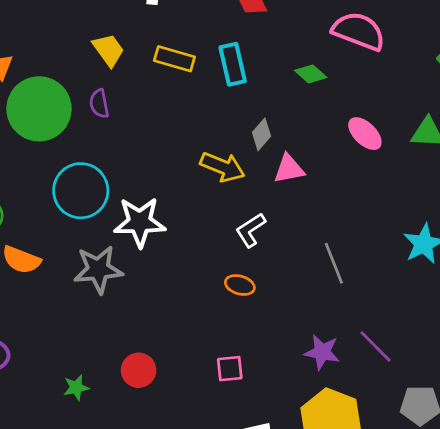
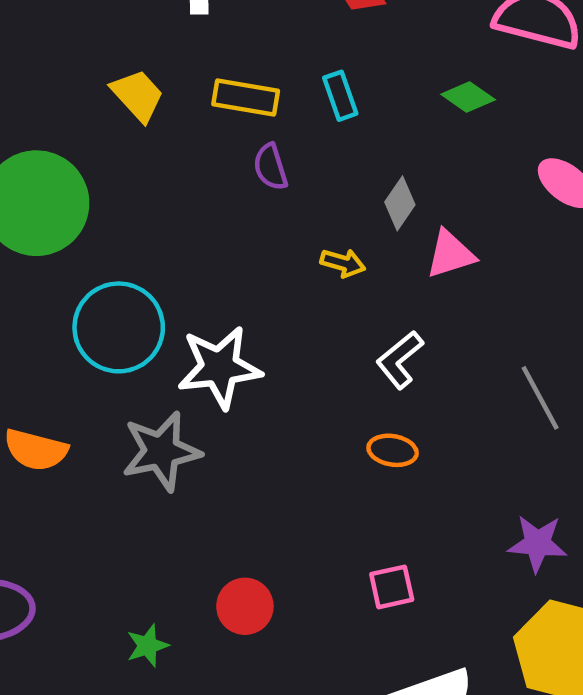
cyan rectangle: (233, 64) -> (340, 96), size x0.7
purple semicircle: (99, 104) -> (271, 167), moved
yellow arrow: (222, 167) -> (343, 263), size x0.6

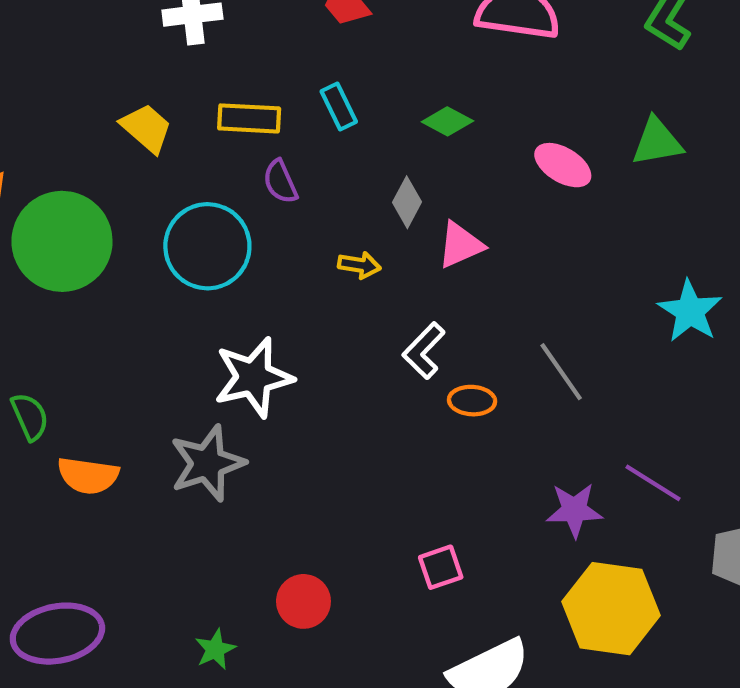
green diamond: (468, 97) -> (447, 121), moved
cyan circle: (119, 327) -> (207, 246), moved
orange ellipse: (393, 450) -> (472, 401), moved

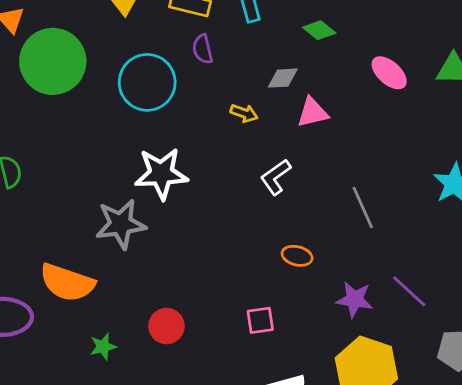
gray diamond: (407, 202) -> (283, 78), turned 48
orange ellipse: (472, 401) -> (297, 256), moved
orange semicircle: (88, 476) -> (67, 283), moved, size x1.4

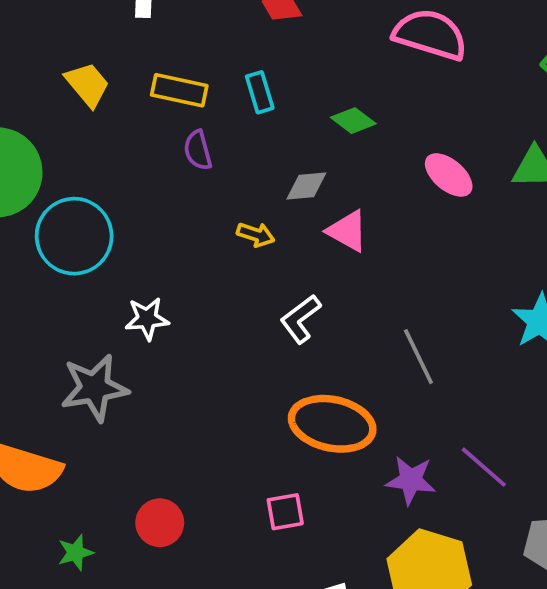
cyan circle: (147, 82) -> (74, 236), moved
pink triangle: (313, 112) -> (347, 231), turned 44
white star: (161, 174) -> (147, 319), size x0.6
orange ellipse: (297, 256) -> (332, 424), size x2.0

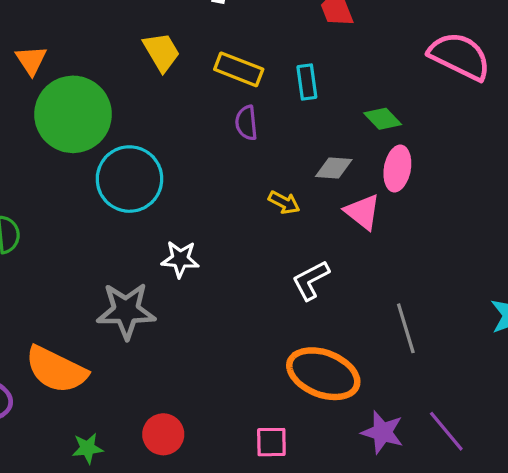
pink ellipse: (449, 175) -> (397, 169), moved, turned 51

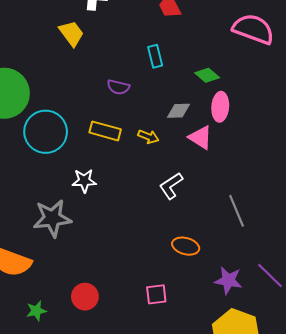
yellow trapezoid: (161, 52) -> (71, 33), moved
yellow rectangle: (239, 69) -> (105, 131), moved
purple semicircle: (246, 123) -> (118, 87), turned -65
orange ellipse: (323, 374) -> (186, 246), size x0.6

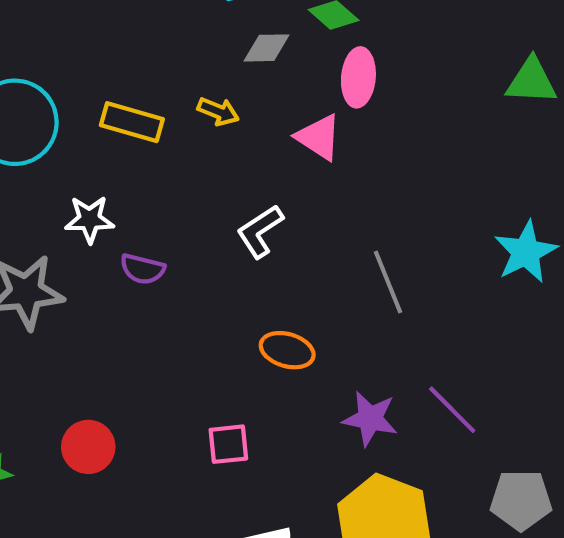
purple semicircle: (118, 87) -> (142, 269), moved
gray diamond: (179, 111) -> (267, 48), moved
yellow arrow: (148, 137) -> (218, 111), moved

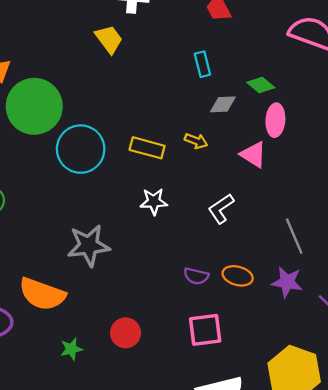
white star: (90, 219) -> (154, 202), moved
purple semicircle: (142, 269) -> (196, 276), moved
purple star: (370, 419) -> (287, 282), moved
pink square: (228, 444) -> (205, 330), size x1.4

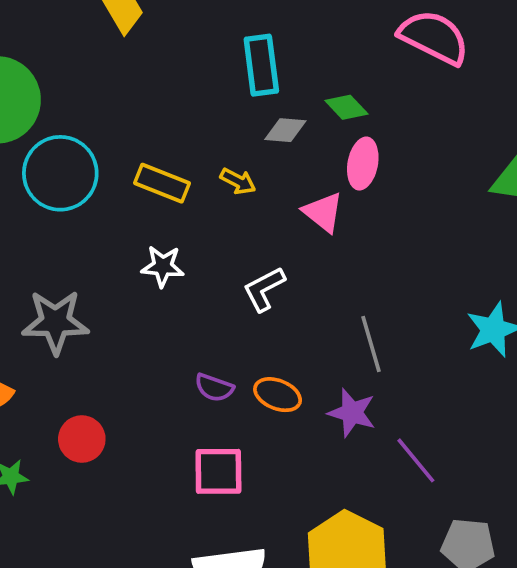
cyan rectangle: (202, 64) -> (261, 65), size x1.5
red circle: (126, 333) -> (82, 439), moved

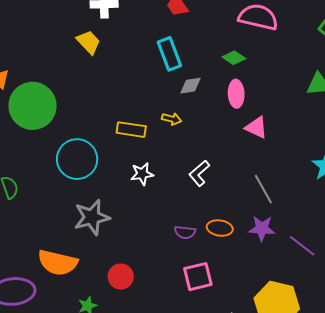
green diamond: (346, 107) -> (234, 58), moved
cyan circle: (60, 173) -> (77, 159), moved
pink triangle: (323, 212) -> (256, 127), moved

